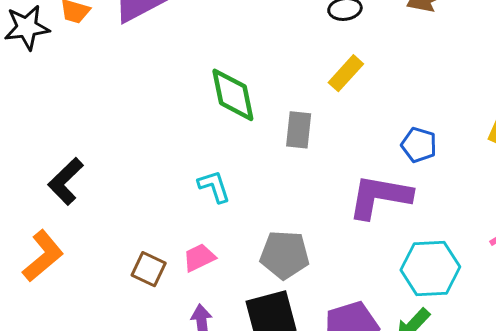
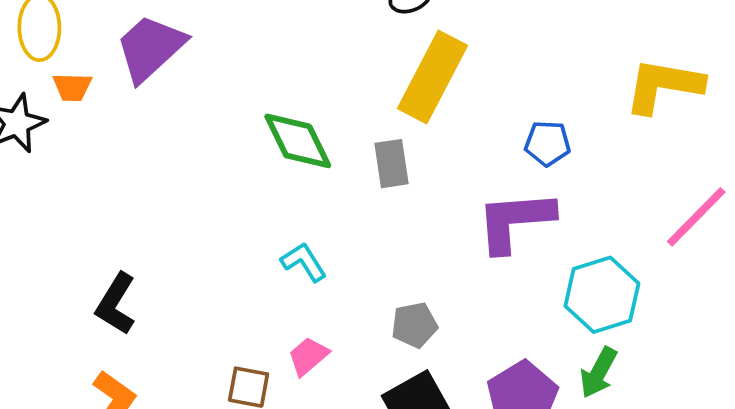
yellow rectangle: (346, 73) -> (433, 77), size x1.8
gray pentagon: (285, 255) -> (414, 325), size x0.7

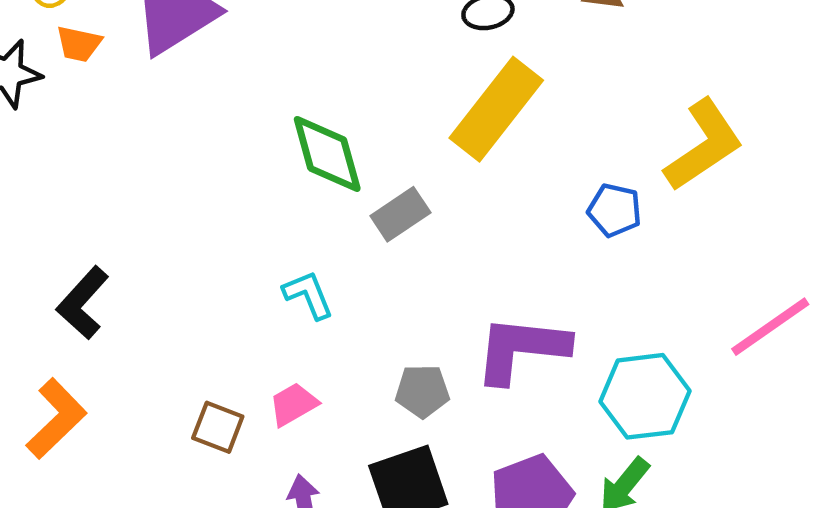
yellow L-shape: (664, 86) -> (704, 145), moved, turned 126
gray rectangle: (392, 164) -> (400, 214), moved, turned 54
purple L-shape: (515, 221) -> (521, 349), moved

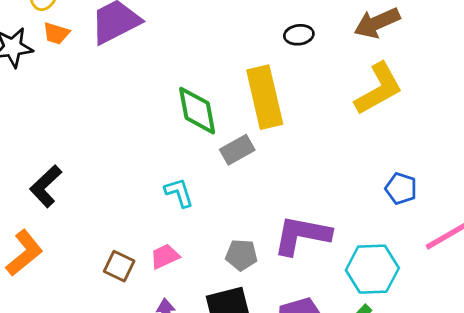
yellow rectangle: (496, 109) -> (265, 97), moved, turned -56
yellow L-shape: (704, 145) -> (379, 89), moved
blue pentagon: (615, 210) -> (401, 189), moved

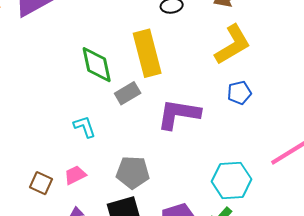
blue pentagon: (401, 189) -> (239, 93), moved, turned -30
purple L-shape: (302, 235) -> (179, 114), moved
gray pentagon: (241, 255) -> (133, 172), size x1.4

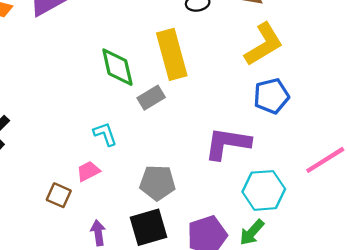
blue pentagon: (239, 93) -> (271, 96), size x1.4
purple L-shape: (179, 114) -> (227, 143), moved
pink trapezoid: (75, 175) -> (88, 171), moved

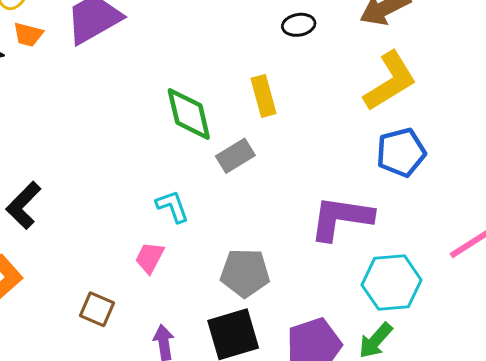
yellow rectangle: (172, 54) -> (264, 96), size x0.6
pink trapezoid: (88, 171) -> (150, 258), turned -35
brown square: (59, 195) -> (97, 309), moved

